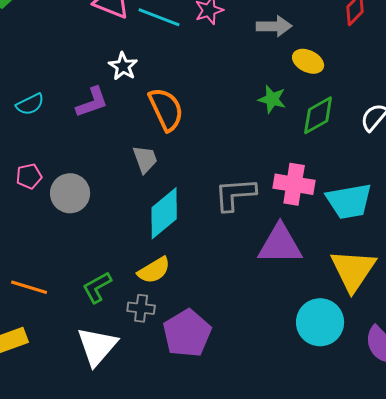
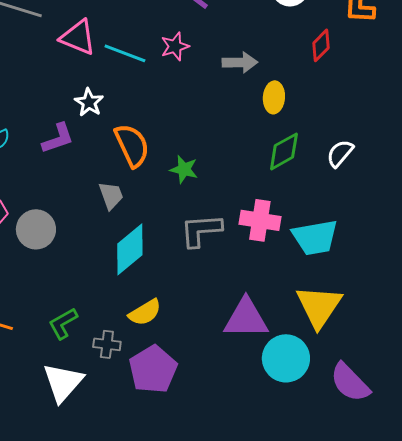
yellow ellipse: (308, 61) -> (274, 97), turned 68
green star: (272, 99) -> (184, 169), moved
purple triangle: (280, 244) -> (246, 318), moved
yellow semicircle: (154, 270) -> (145, 312), moved

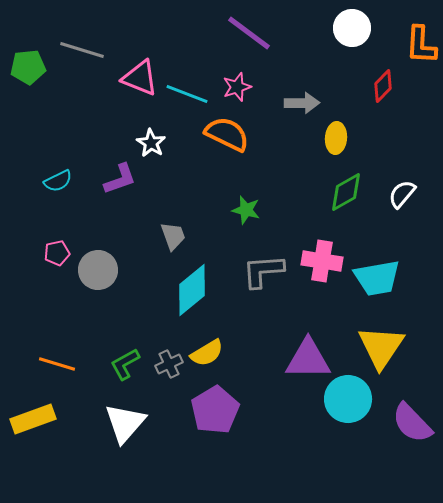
orange semicircle: (132, 145) -> (227, 134), moved, turned -39
gray cross: (107, 344) -> (169, 364), moved, turned -32

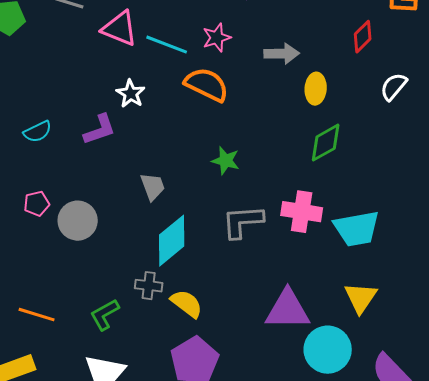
white semicircle: (402, 194) -> (394, 87), moved
yellow triangle: (381, 347) -> (361, 298), size x0.7
yellow semicircle: (207, 353) -> (187, 304), turned -112
gray cross: (169, 364) -> (149, 286), moved, turned 32

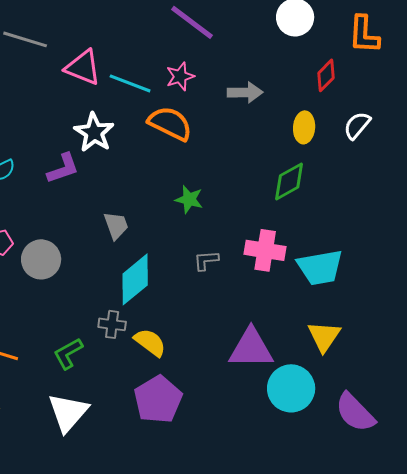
yellow ellipse: (316, 89) -> (304, 127), moved
white star: (131, 94) -> (94, 132), size x1.4
gray L-shape: (243, 222) -> (206, 260), size x0.6

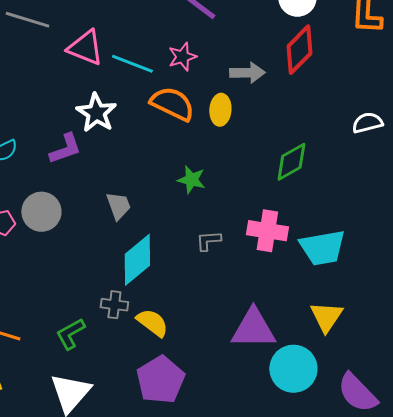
red diamond: (326, 75) -> (299, 50), moved, size x1.5
white semicircle: (357, 125) -> (367, 123), moved, turned 36
yellow ellipse: (304, 127) -> (220, 110), moved
gray circle: (41, 259) -> (41, 212), moved

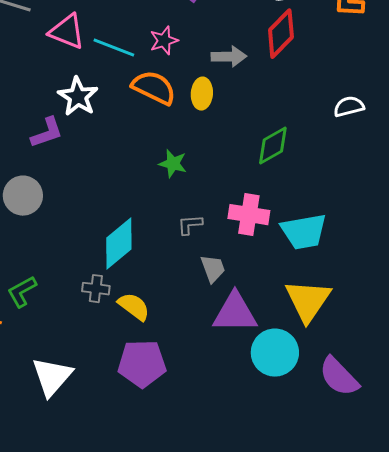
gray trapezoid: (118, 206) -> (213, 269), moved
yellow triangle: (326, 317) -> (308, 301), size x1.4
green L-shape: (70, 334) -> (22, 292), moved
purple pentagon: (160, 380) -> (142, 364), turned 30

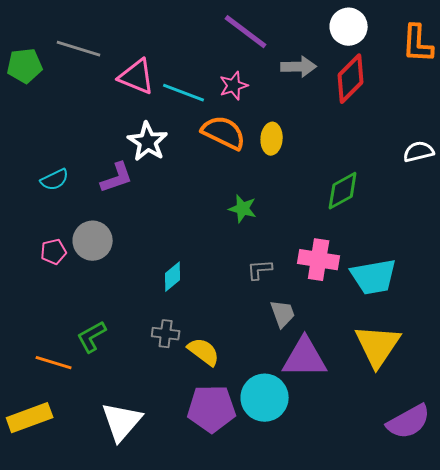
gray arrow: (229, 57) -> (299, 67), moved
cyan diamond: (119, 244) -> (173, 277), moved, size x0.6
cyan circle: (275, 353) -> (265, 398), moved
purple semicircle: (339, 377) -> (409, 422), turned -75

